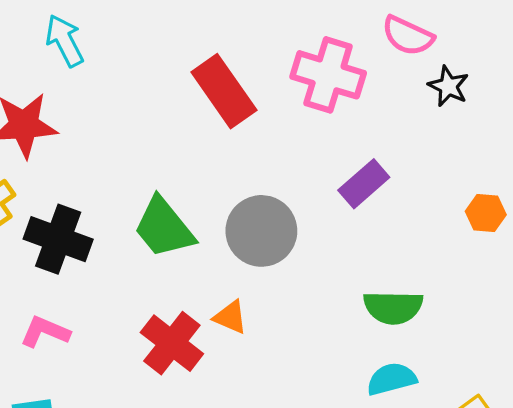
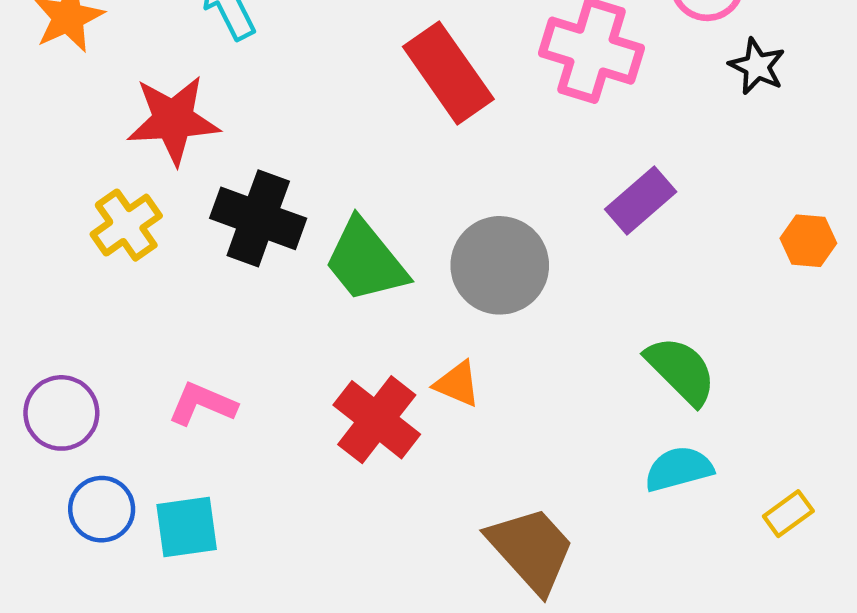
black cross: (58, 239) -> (258, 218), moved
green semicircle: (393, 307) -> (681, 370), turned -136

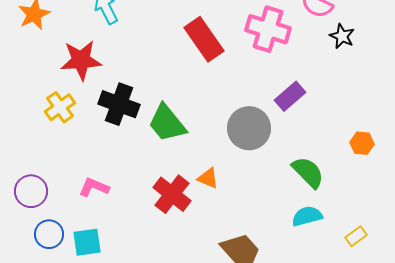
orange hexagon: (808, 241) -> (362, 143), moved
gray circle: (500, 265) -> (249, 128), moved

